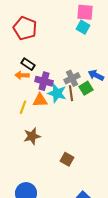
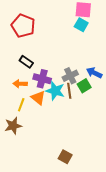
orange arrow: (22, 75) -> (20, 84), moved
orange triangle: (40, 100) -> (38, 98), turned 42
brown star: (32, 136) -> (13, 126), moved

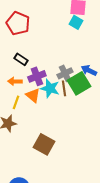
purple cross: (42, 79) -> (37, 76), turned -36
green square: (84, 86) -> (79, 83), size x1.6
brown square: (65, 157) -> (44, 144), moved, size x1.5

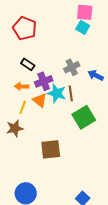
gray cross: (65, 73) -> (72, 67), moved
green square: (79, 83) -> (84, 117), moved
brown square: (44, 144) -> (51, 149), turned -35

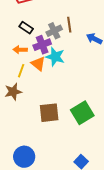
gray cross: (72, 67) -> (54, 31), moved
brown line: (71, 93) -> (69, 25), moved
green square: (84, 117) -> (82, 113), moved

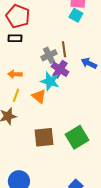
black rectangle: (26, 28) -> (15, 38), moved, turned -32
purple cross: (42, 45) -> (60, 69), moved, turned -36
orange triangle: (38, 64) -> (39, 96), moved

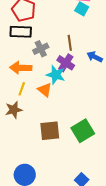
black rectangle: (15, 38) -> (21, 32), size x1.5
gray cross: (49, 55) -> (41, 49), moved
orange arrow: (15, 74) -> (21, 68), size x1.5

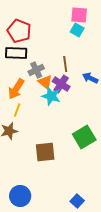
orange arrow: (21, 68) -> (16, 89), turned -60
orange triangle: (45, 90) -> (45, 82), moved
green square: (83, 131) -> (84, 137), moved

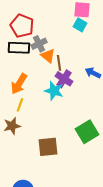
brown line: (65, 64) -> (59, 63), moved
gray cross: (36, 70) -> (39, 44), moved
orange triangle: (45, 82) -> (48, 56), moved

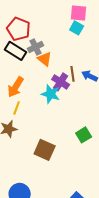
black rectangle: (19, 48) -> (16, 51), turned 30
brown line: (59, 63) -> (73, 74), moved
green square: (87, 132) -> (84, 135), size x0.7
brown square: (48, 147) -> (45, 150), turned 30

